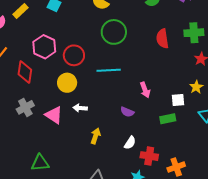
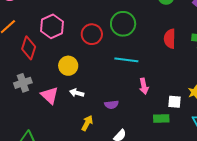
red circle: (74, 55) -> (92, 34), moved
cyan line: (109, 70) -> (126, 60), moved
purple semicircle: (127, 112) -> (111, 105), moved, turned -40

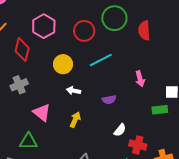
red semicircle: (170, 39) -> (144, 30), moved
cyan line: (126, 60) -> (101, 60), moved, turned -30
pink triangle: (50, 95) -> (42, 113), moved
yellow arrow: (87, 123) -> (75, 120), moved

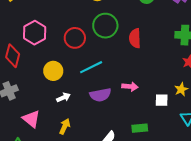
pink arrow: (140, 79) -> (130, 87), turned -70
white arrow: (74, 91) -> (63, 97), turned 144
purple semicircle: (109, 100) -> (100, 95), moved, size x1.5
green rectangle: (160, 110) -> (140, 128), moved

